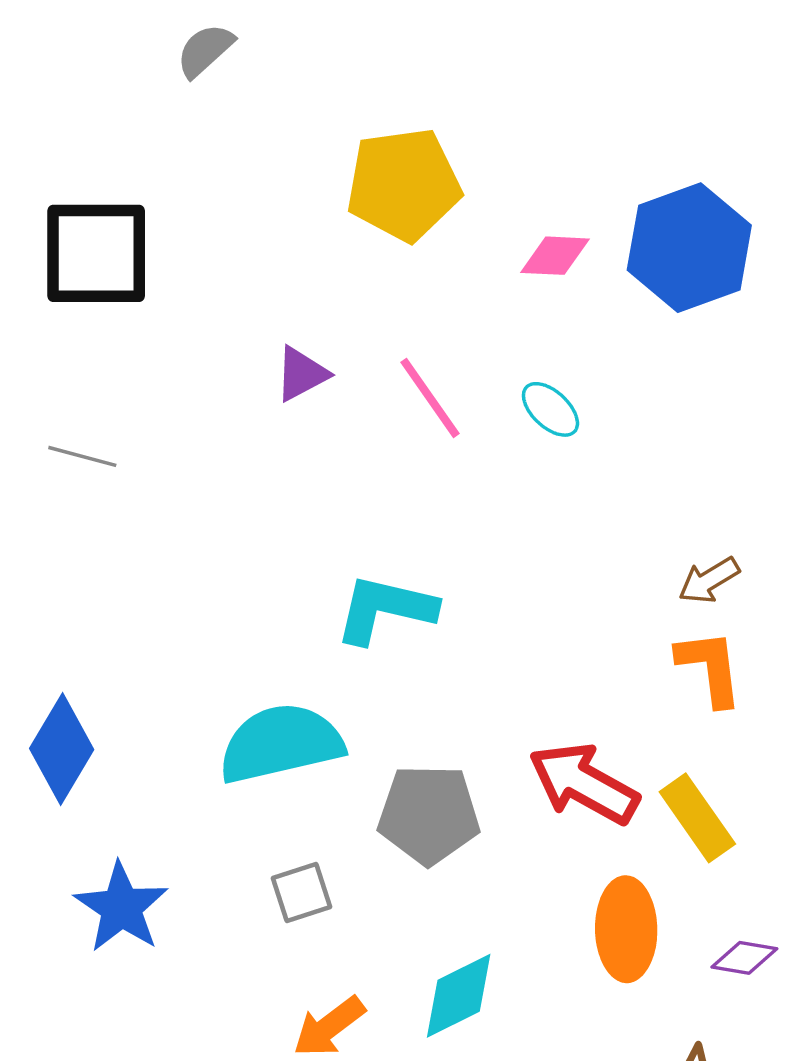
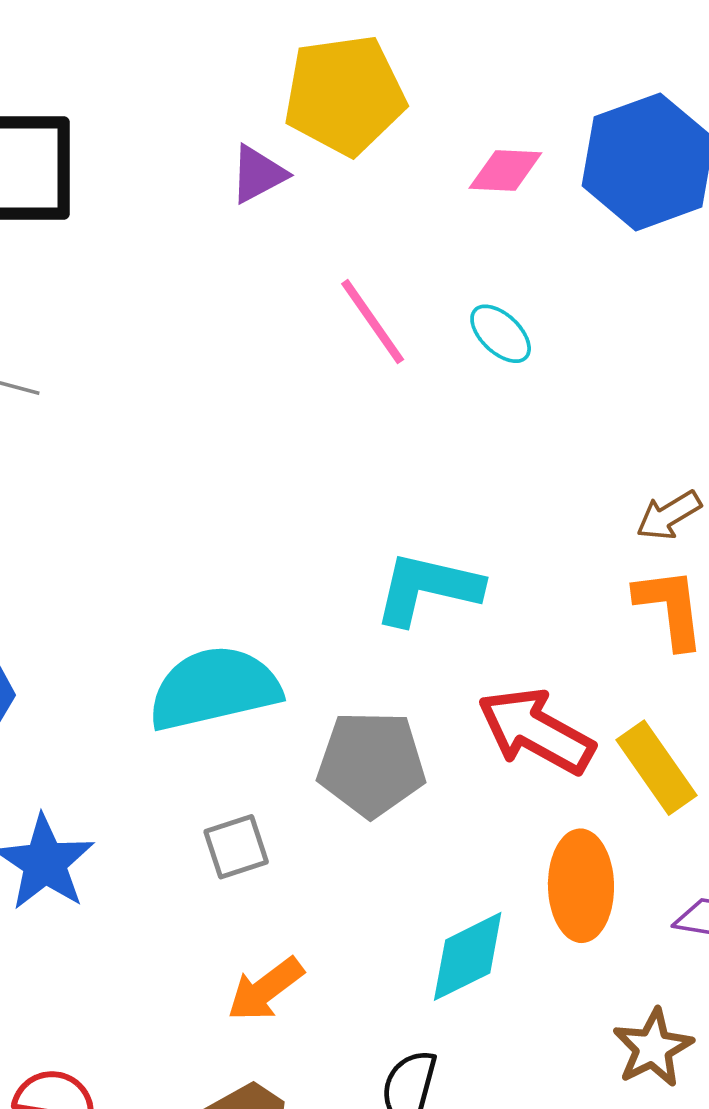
purple triangle: (301, 374) -> (258, 174), moved
cyan L-shape: (385, 609) -> (427, 588), moved
cyan diamond: (459, 996) -> (468, 956), moved

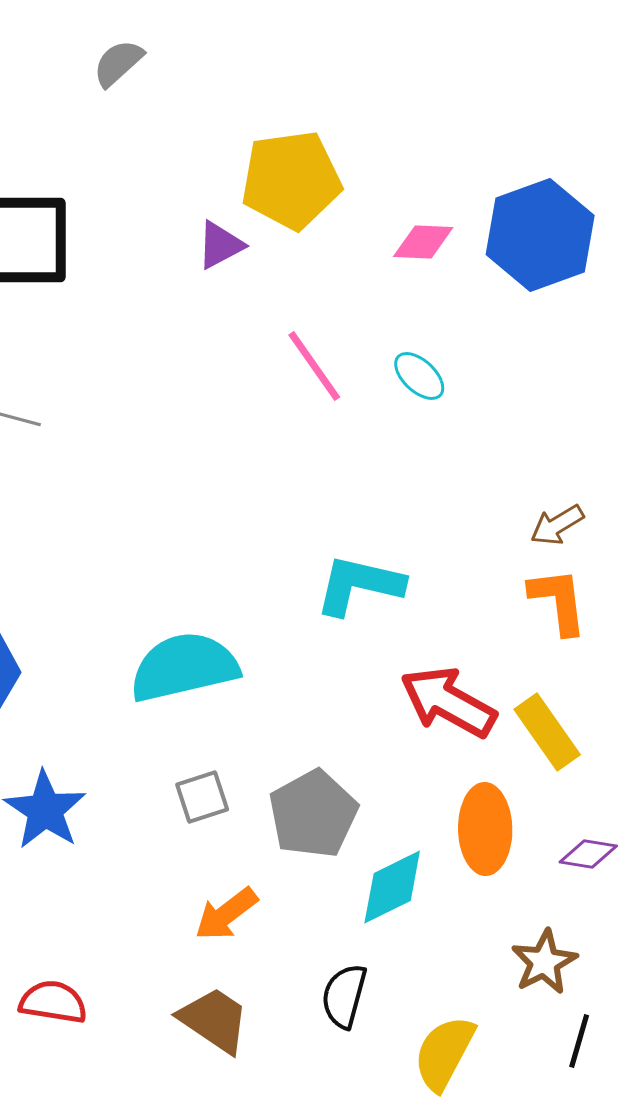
gray pentagon: (371, 764) -> (313, 814), moved, turned -30

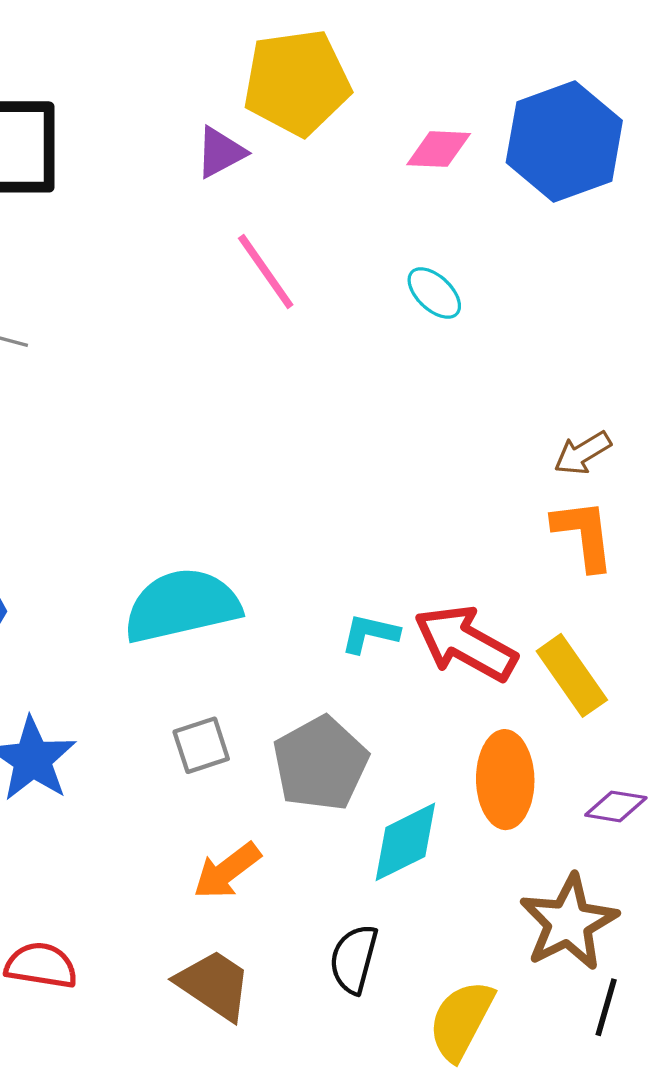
pink line: (314, 366) -> (266, 272), moved
cyan L-shape: (359, 585) -> (370, 634), moved, size x0.6
brown star: (544, 962) -> (569, 922), size x1.4

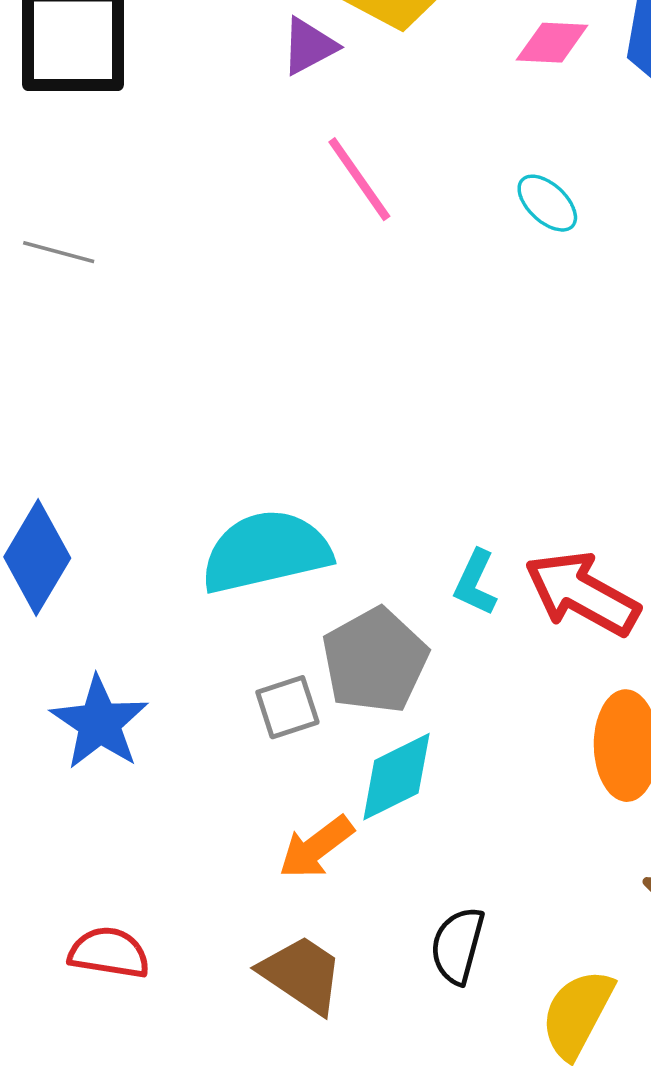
cyan L-shape: (370, 634) -> (475, 583), turned -78
gray pentagon: (320, 763) -> (375, 661), moved
cyan diamond: (405, 842) -> (396, 777), moved

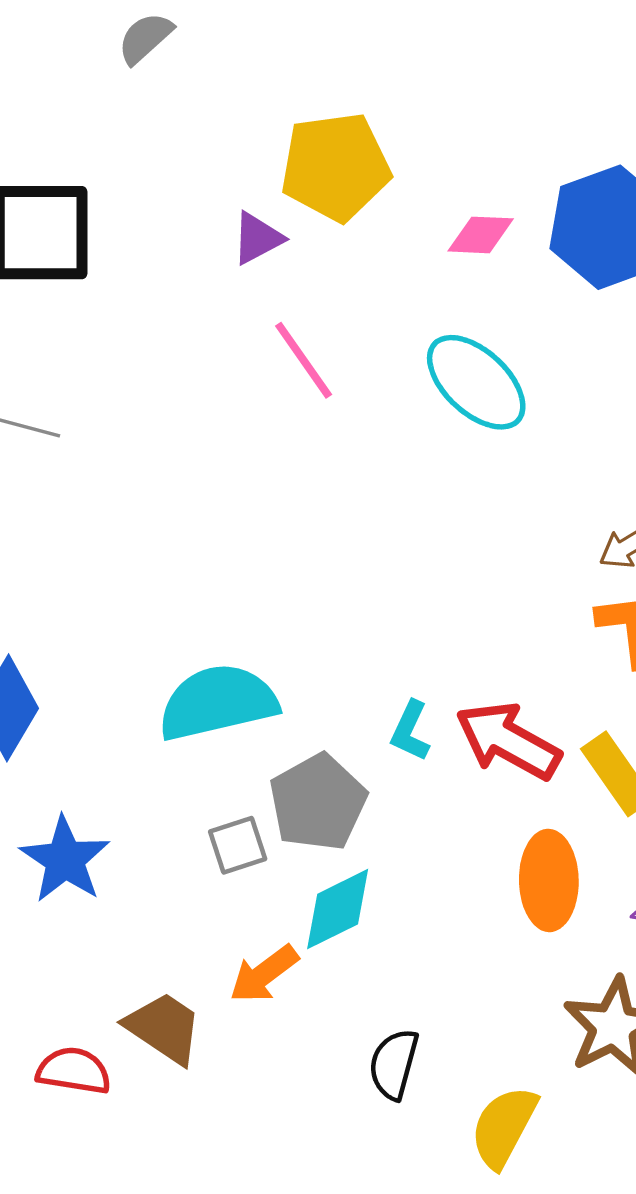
cyan ellipse: (547, 203) -> (476, 382), size x1.8
brown trapezoid: (302, 974) -> (164, 1028), moved

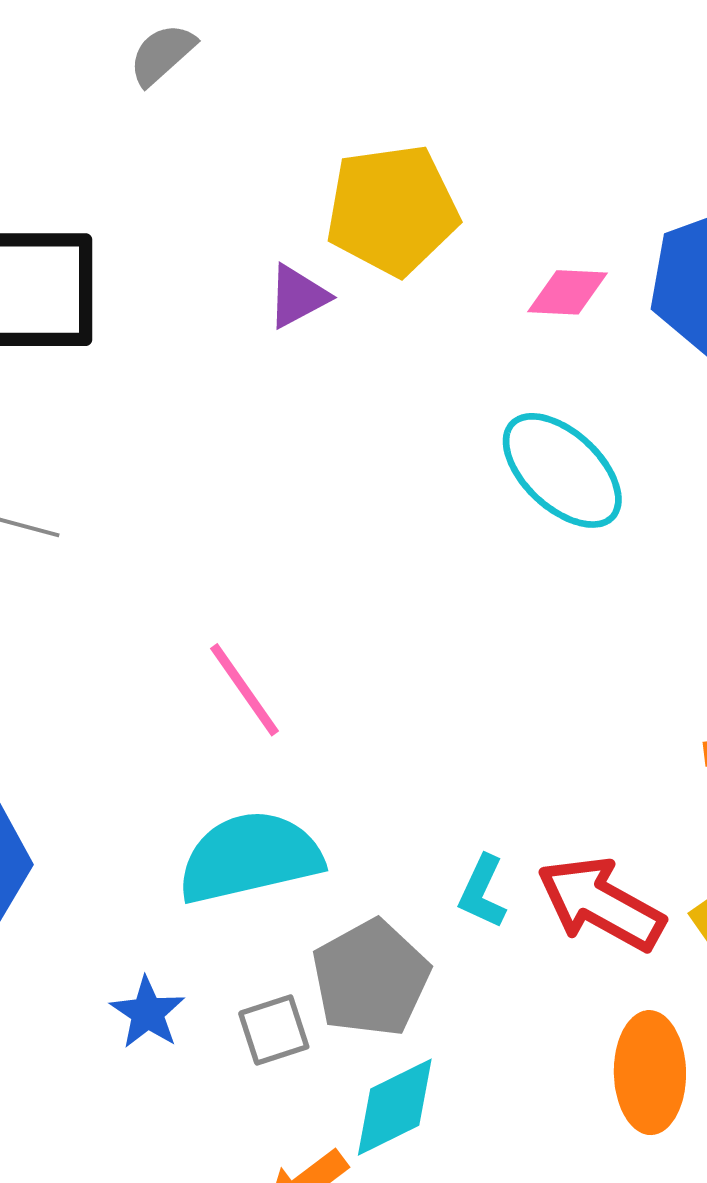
pink line: (304, 360) -> (245, 690), moved
blue star: (65, 860) -> (148, 1013), moved, size x0.7

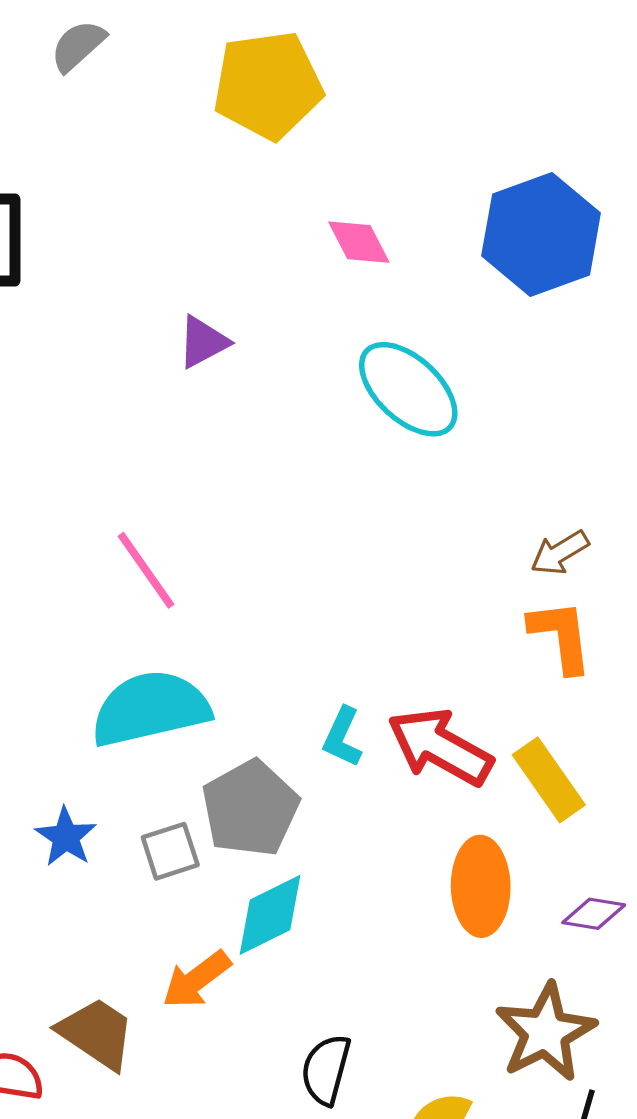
yellow pentagon: (392, 210) -> (268, 85), moved
pink diamond: (568, 292) -> (359, 242), moved, turned 60
purple triangle: (298, 296) -> (203, 342), moved

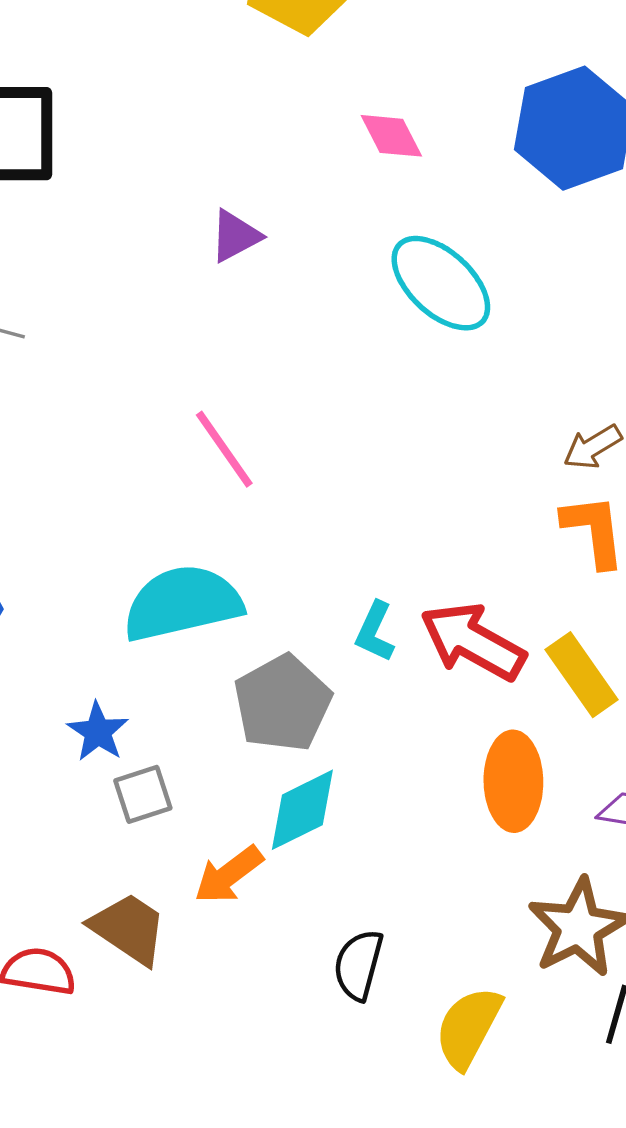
pink line: (146, 570) -> (224, 449), moved
gray square: (170, 851) -> (143, 794), moved

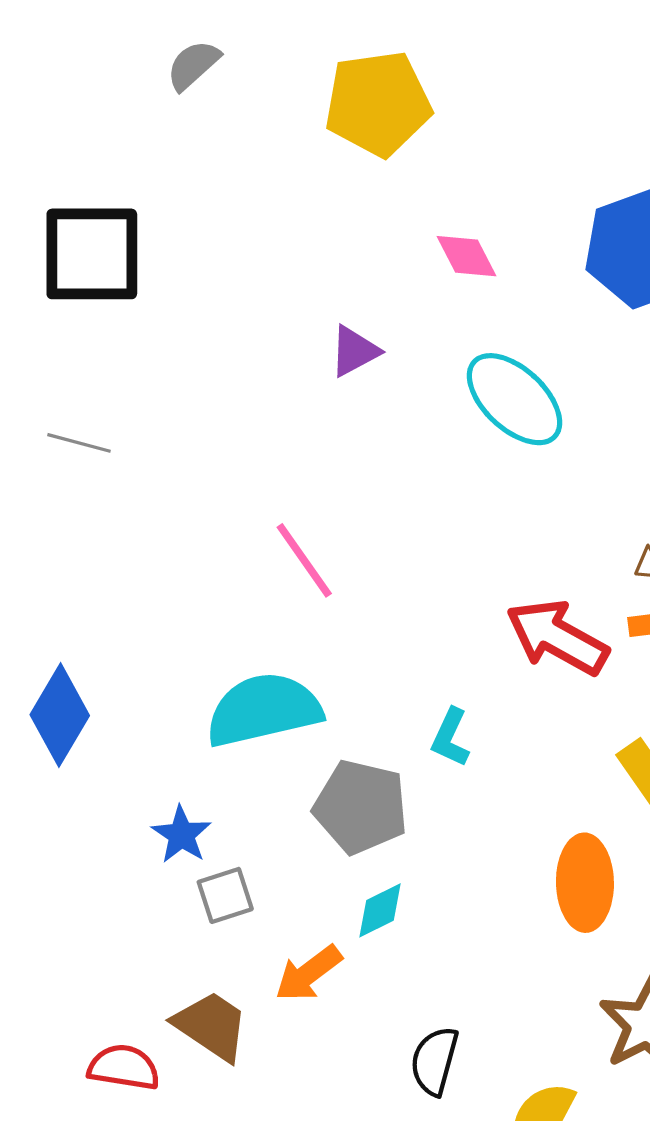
purple triangle: (235, 236) -> (354, 351), moved
red arrow: (473, 642) -> (557, 637), moved
gray pentagon: (283, 703) -> (361, 807), turned -30
cyan diamond: (302, 810) -> (380, 910), size x0.7

